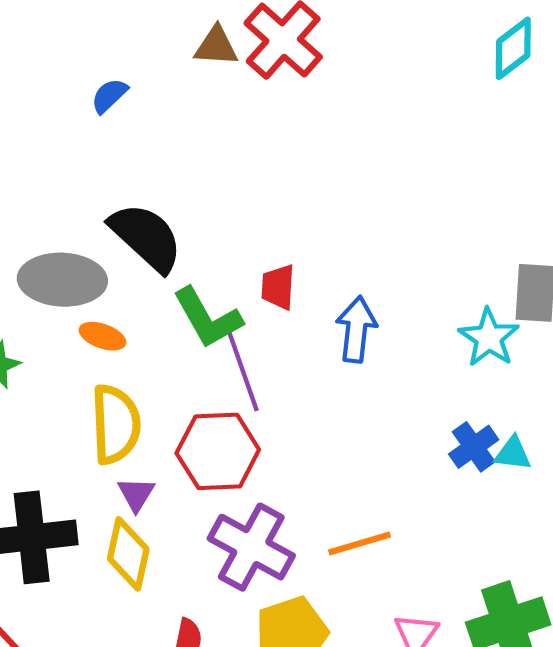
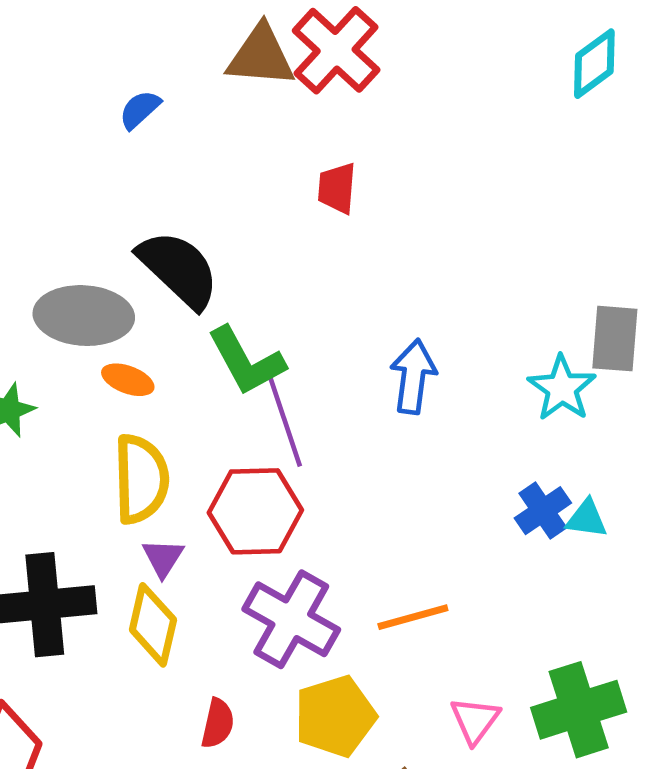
brown triangle: (216, 46) -> (261, 56), size x1.4
red trapezoid: (278, 287) -> (337, 188), moved

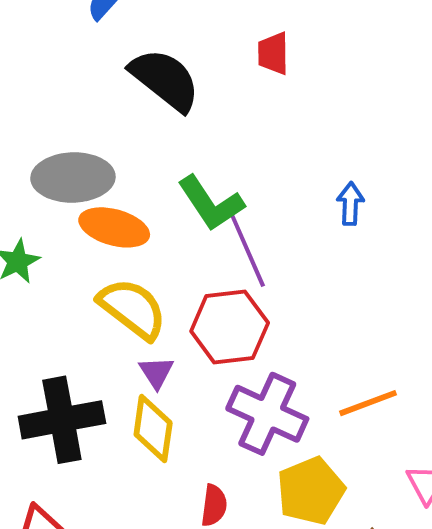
black semicircle: (179, 269) -> (165, 80), moved
blue arrow: (413, 376) -> (350, 204), size x0.7
orange ellipse: (128, 380) -> (114, 227), size x1.6
yellow semicircle: (141, 479) -> (132, 309), turned -46

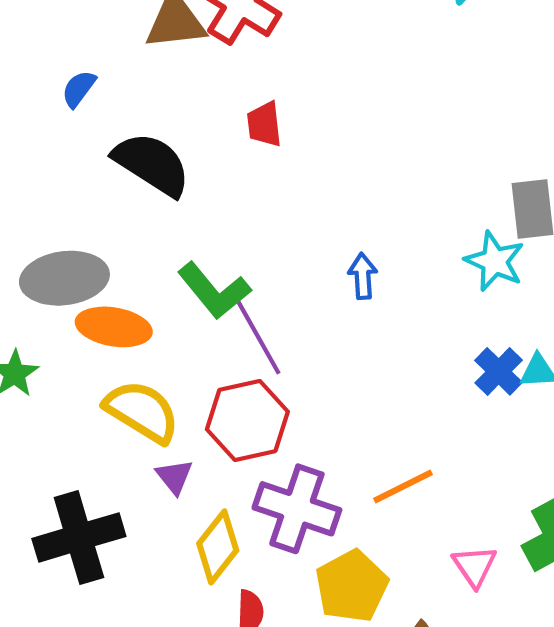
yellow diamond: (153, 429) -> (218, 547), moved, turned 36

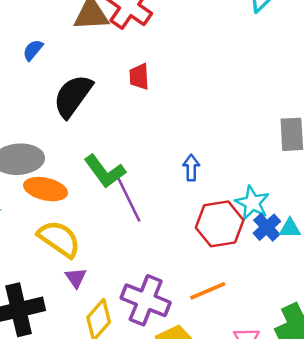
black semicircle: (152, 164) -> (73, 96), turned -90
cyan star: (495, 261) -> (252, 203), moved
red hexagon: (247, 420) -> (220, 224), moved

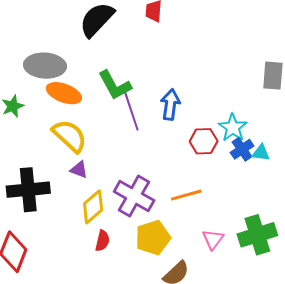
blue arrow: (191, 168) -> (170, 105), moved, size x1.4
red hexagon: (220, 224) -> (204, 141), size x0.7
purple triangle: (76, 278) -> (79, 170), turned -42

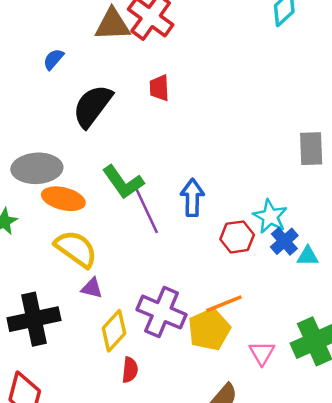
cyan triangle: (261, 153) -> (308, 256), moved
yellow pentagon: (153, 238) -> (209, 330), moved

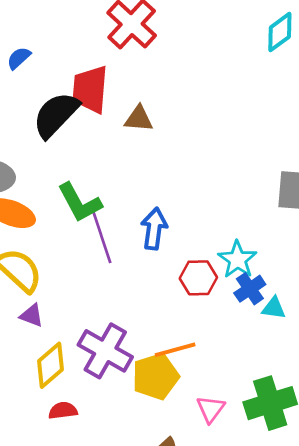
brown triangle: (112, 24) -> (139, 119), moved, size x0.7
red trapezoid: (159, 88) -> (90, 89), moved, size x1.6
red semicircle: (130, 370) -> (63, 411), turned -110

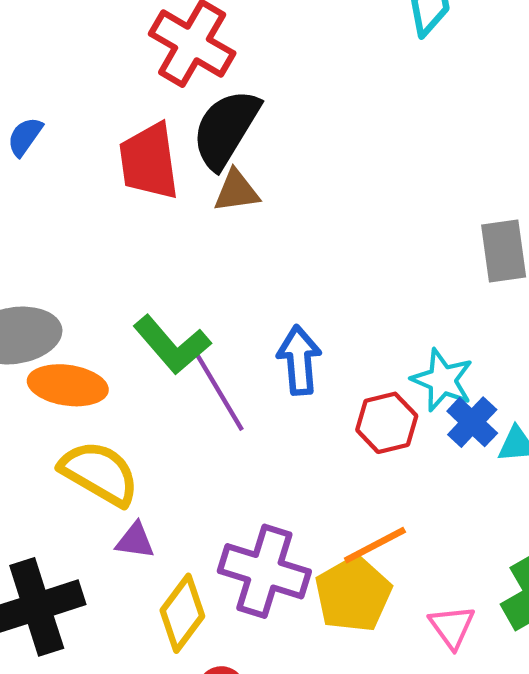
black semicircle: (56, 115) -> (226, 129), moved

